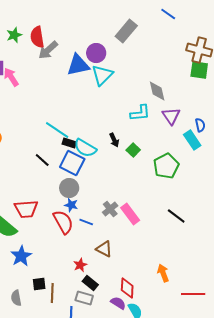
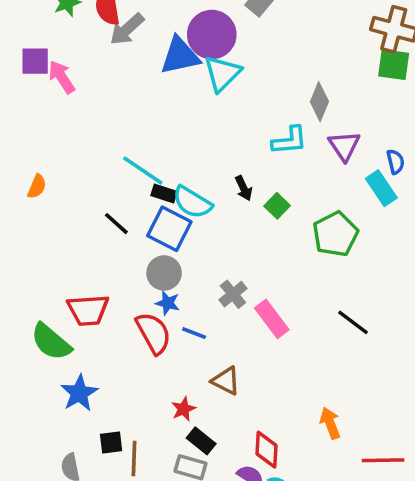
purple circle: (96, 53) -> (212, 35), size x1.4
gray diamond: (157, 91) -> (319, 102), turned 35
gray cross: (110, 209) -> (233, 294), moved

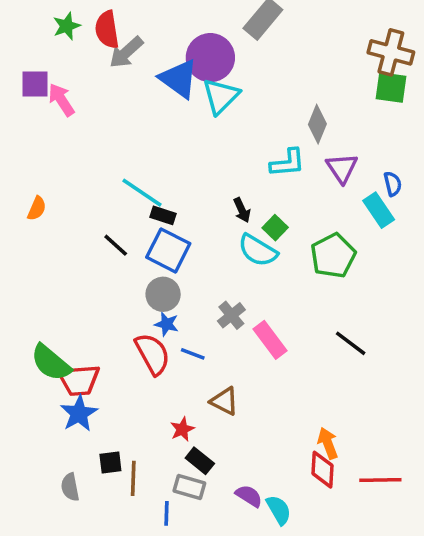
blue triangle: (180, 56) -> (179, 79), turned 48
cyan semicircle: (192, 202) -> (258, 250), moved
red trapezoid: (88, 310) -> (79, 380), moved
red diamond: (266, 450) -> (323, 470), moved

